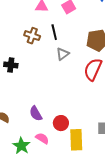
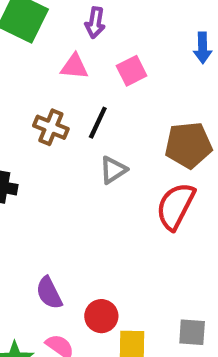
black line: (54, 32) -> (98, 123), turned 35

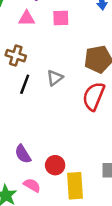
pink square: (132, 71) -> (61, 18), turned 30
black line: (98, 123) -> (25, 84), moved

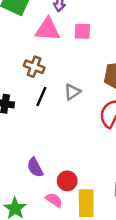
pink triangle: (27, 18) -> (48, 29), size x1.5
pink semicircle: (32, 185) -> (54, 200), moved

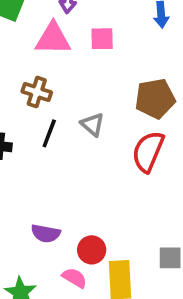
gray triangle: (72, 92) -> (92, 124), turned -42
purple semicircle: (35, 167) -> (46, 233), turned -48

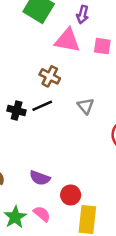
black line: (49, 133) -> (42, 106), moved, turned 36
pink semicircle: (74, 278) -> (42, 214), moved

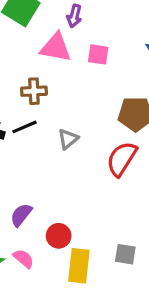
brown cross: (50, 76) -> (34, 91), turned -30
gray triangle: (86, 106) -> (68, 139), moved, turned 30
purple semicircle: (40, 178) -> (21, 215), turned 108

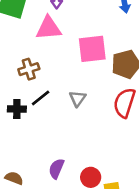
pink square: (98, 54) -> (92, 49), moved, size x1.6
brown cross: (34, 91) -> (29, 69), moved

